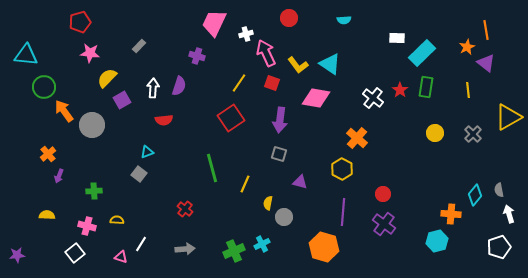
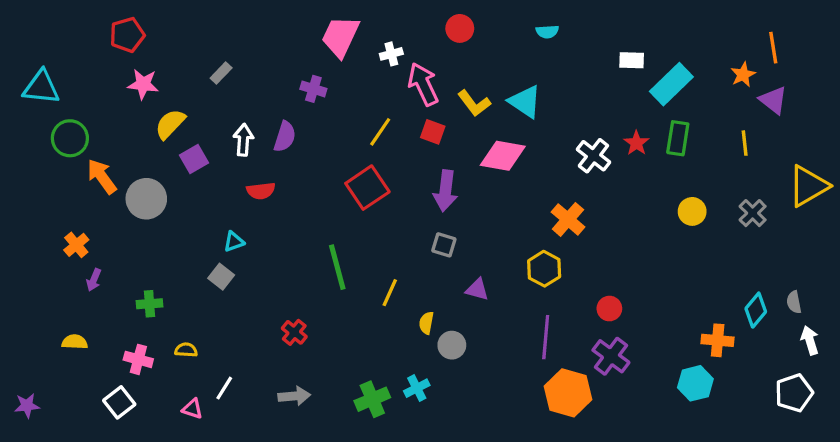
orange hexagon: (324, 247) -> (568, 393), moved

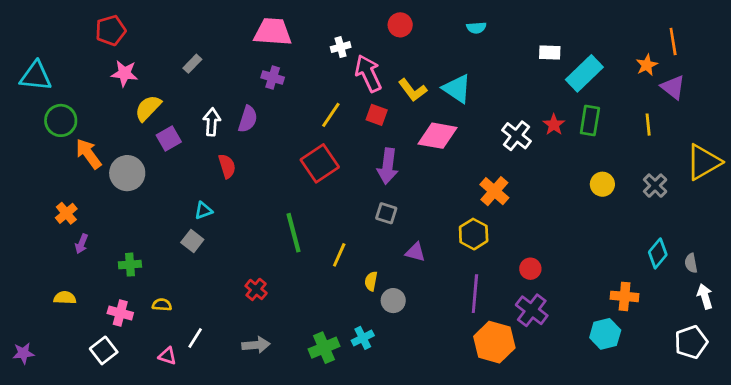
pink trapezoid: (340, 36) -> (273, 32), moved, turned 69
red semicircle: (261, 191) -> (227, 166), turned -100
cyan diamond: (756, 310) -> (658, 253), moved

